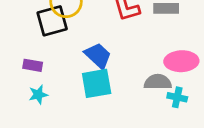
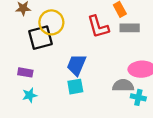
blue trapezoid: (98, 56) -> (76, 65), turned -110
cyan square: (97, 83) -> (75, 87), size x0.7

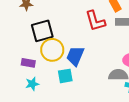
yellow circle: (51, 22) -> (52, 50), moved
cyan square: (75, 87) -> (65, 76), moved

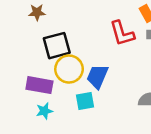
purple rectangle: (28, 63) -> (39, 85), size x1.5

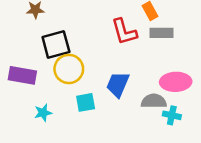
blue trapezoid: (97, 76) -> (118, 84), moved
purple rectangle: (39, 85) -> (22, 75), moved

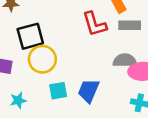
blue trapezoid: (118, 84) -> (88, 91), moved
gray semicircle: (154, 101) -> (125, 60), moved

